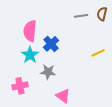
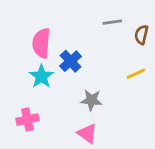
brown semicircle: (102, 14) -> (141, 35), moved
gray star: (48, 72) -> (91, 100), moved

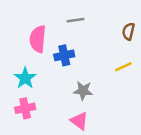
gray line: (112, 22) -> (76, 20), moved
blue cross: (71, 61) -> (64, 55), turned 30
cyan star: (41, 76) -> (25, 78), moved

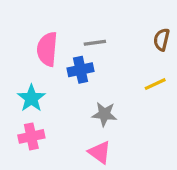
gray line: (76, 20) -> (95, 43), moved

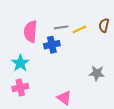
yellow line: (155, 84) -> (79, 29), moved
gray star: (104, 114) -> (97, 73), moved

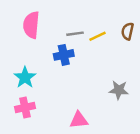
pink semicircle: (30, 31) -> (31, 25), moved
pink triangle: (64, 98) -> (79, 120), turned -42

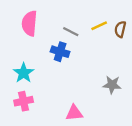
gray line: (75, 34) -> (71, 32), turned 35
yellow line: (98, 36) -> (99, 26), moved
blue cross: (64, 55) -> (60, 52), turned 30

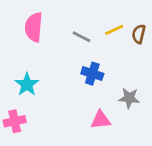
blue cross: (60, 52) -> (92, 74), moved
pink cross: (24, 101) -> (15, 121), moved
pink triangle: (74, 113) -> (101, 120), moved

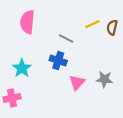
gray line: (81, 37) -> (66, 39), moved
blue cross: (92, 74) -> (58, 61), moved
pink triangle: (101, 120) -> (77, 83), moved, turned -42

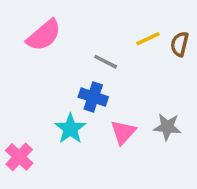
pink semicircle: (27, 22) -> (44, 35), turned -135
cyan star: (22, 68) -> (70, 129), moved
pink cross: (12, 98) -> (19, 157), turned -35

